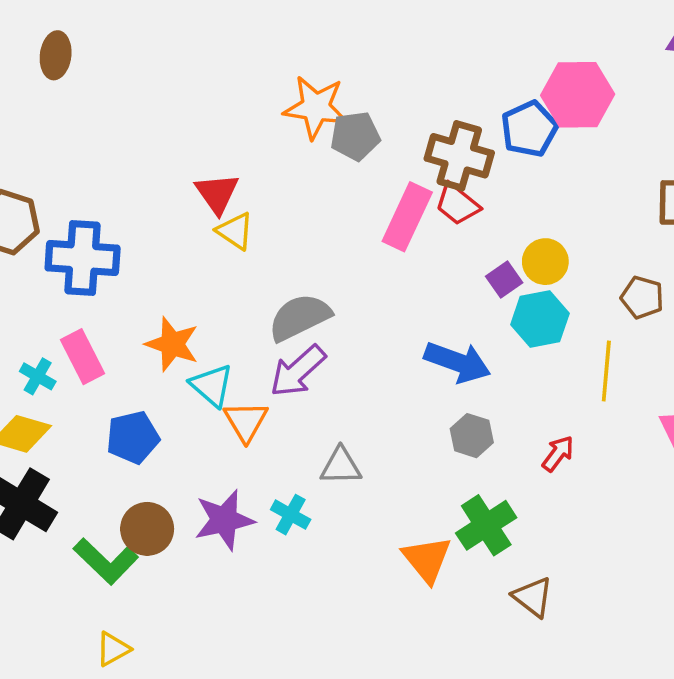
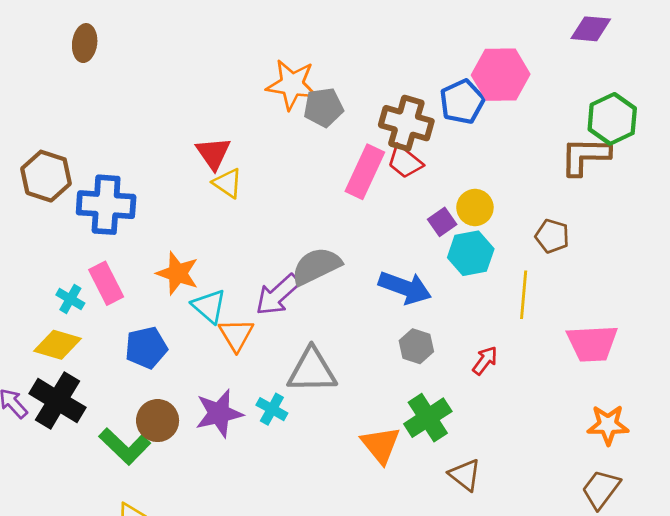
gray semicircle: (300, 317) -> (316, 266), moved
gray triangle: (341, 466) -> (312, 370), size x1.5

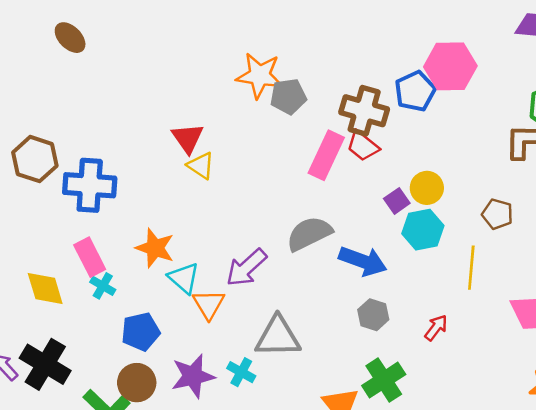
brown ellipse: (85, 43) -> (70, 38), turned -52
gray semicircle: (316, 266) -> (309, 234), moved
cyan cross: (70, 299) -> (103, 286), moved
yellow diamond: (57, 345) -> (45, 288), moved, turned 57
blue pentagon: (146, 348) -> (141, 332), moved

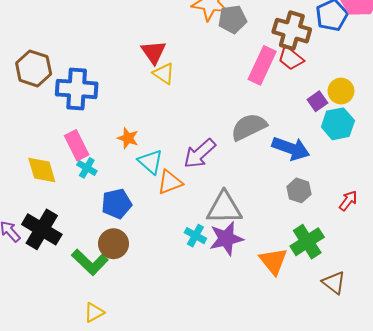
orange star: (155, 248) -> (128, 138), size x0.7
orange triangle: (209, 304) -> (170, 182), turned 40
purple star: (193, 376) -> (226, 239), moved

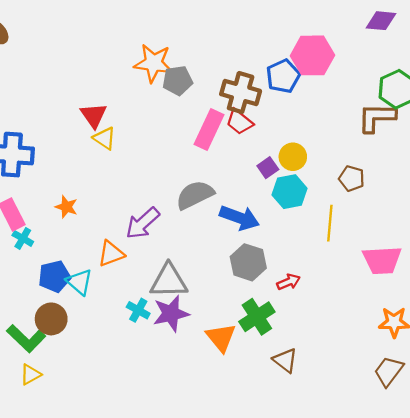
cyan triangle: (150, 162) -> (79, 282), moved
gray hexagon: (299, 190) -> (248, 262), size x1.4
red arrow: (348, 201) -> (288, 282), moved, turned 30
yellow triangle: (94, 312) -> (30, 374), moved

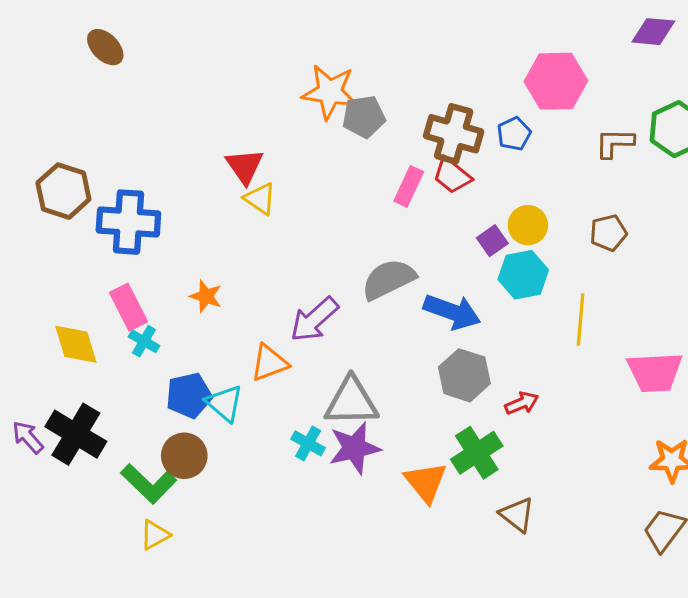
blue pentagon: (283, 76) -> (514, 134), moved, size x0.7
brown L-shape: (377, 118) -> (615, 143), moved, size x0.7
pink rectangle: (209, 130) -> (409, 186), size x0.7
brown pentagon: (352, 179) -> (608, 233), moved, turned -30

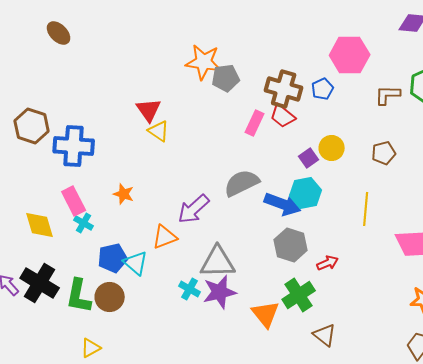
cyan hexagon: (523, 275) -> (306, 193), moved
green L-shape: (149, 484) -> (79, 296), moved, turned 57

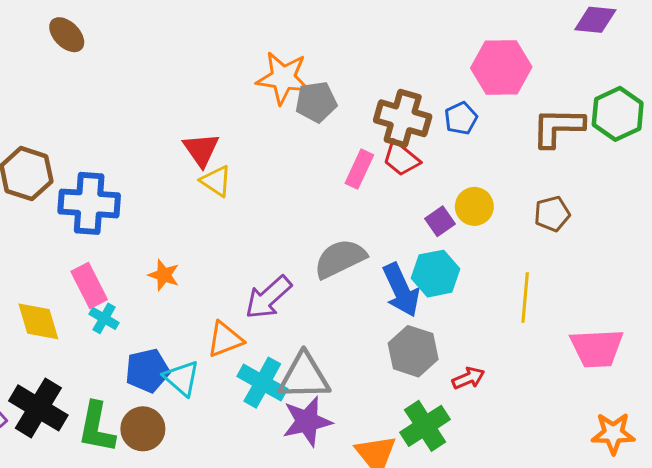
brown L-shape: (388, 95) -> (558, 127), size x1.4
blue arrow: (283, 204) -> (401, 290), turned 45
cyan cross: (190, 289) -> (262, 383), moved, size x1.5

